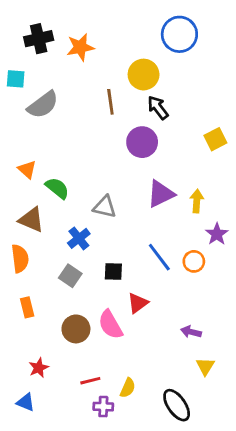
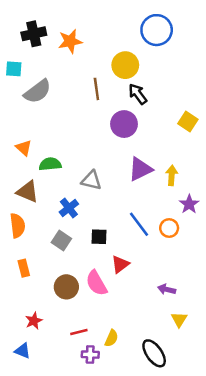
yellow square: (215, 139) -> (188, 122), turned -30
green semicircle: (57, 188) -> (50, 164), turned -45

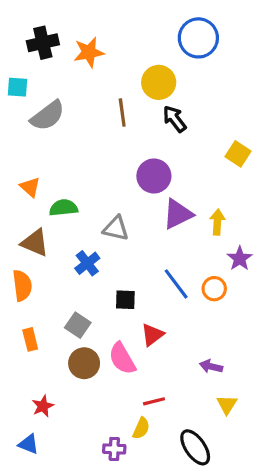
purple circle: (124, 124) -> (154, 176), moved
gray square: (61, 241) -> (78, 325), moved
red line: (79, 332) -> (154, 401), moved

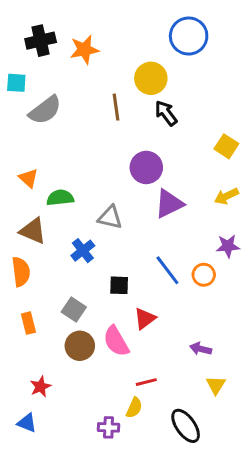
yellow arrow: (217, 222) -> (226, 196), moved, turned -120
purple star: (240, 259) -> (228, 246), turned 30

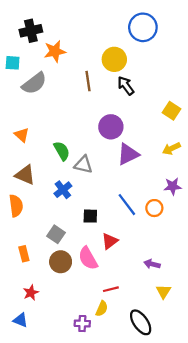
orange star: (84, 50) -> (55, 51), moved
green semicircle: (60, 198) -> (62, 151), moved, turned 66
orange rectangle: (28, 323) -> (24, 254), moved

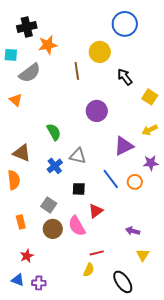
black arrow: (126, 86) -> (125, 77), moved
orange triangle: (22, 135) -> (16, 100), moved
purple triangle: (128, 154) -> (124, 146), moved
gray triangle: (83, 165) -> (78, 156), moved
purple cross: (82, 324) -> (39, 283), moved

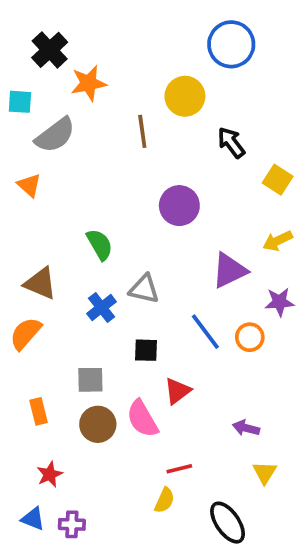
black cross: (27, 27) -> (50, 50), turned -30
orange semicircle: (14, 180) -> (26, 333), turned -132
gray square: (49, 205) -> (90, 380), turned -35

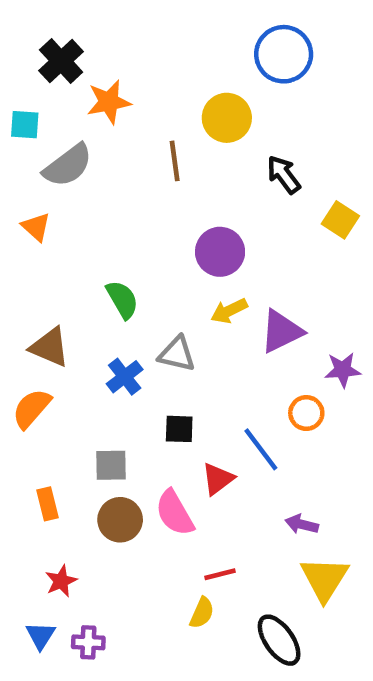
yellow arrow: (278, 241) -> (229, 311), moved
blue line: (205, 332) -> (261, 449), moved
yellow triangle: (265, 472) -> (324, 579), size x1.6
blue triangle: (33, 519) -> (41, 636), turned 40

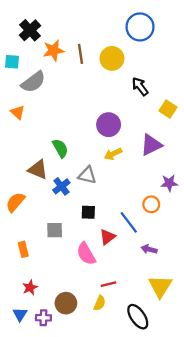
brown line: (175, 161) -> (81, 54), moved
purple triangle: (281, 331) -> (151, 145), moved
brown triangle: (50, 347) -> (38, 170), moved
brown circle: (120, 520) -> (66, 303), moved
purple arrow: (302, 524) -> (149, 249), moved

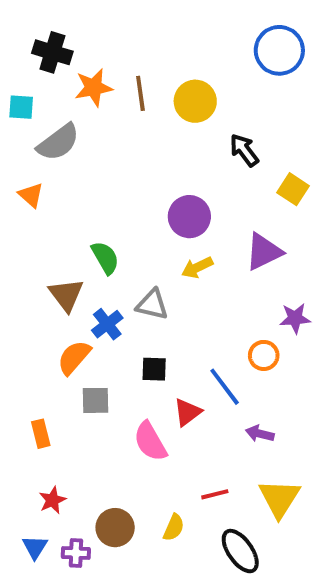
blue circle: (140, 27) -> (279, 50), moved
black cross: (30, 30) -> (52, 52), turned -30
brown triangle: (38, 170) -> (66, 295), turned 30
orange semicircle: (15, 202) -> (74, 357), moved
red line: (109, 284) -> (215, 494), moved

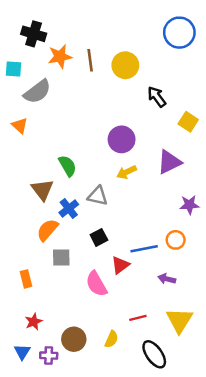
orange circle: (264, 355) -> (176, 240), moved
black square: (154, 369) -> (99, 237), turned -30
blue line: (225, 387) -> (144, 249), turned -64

